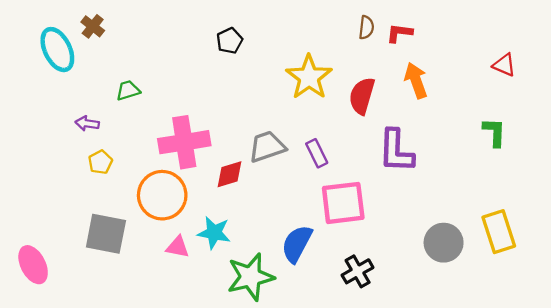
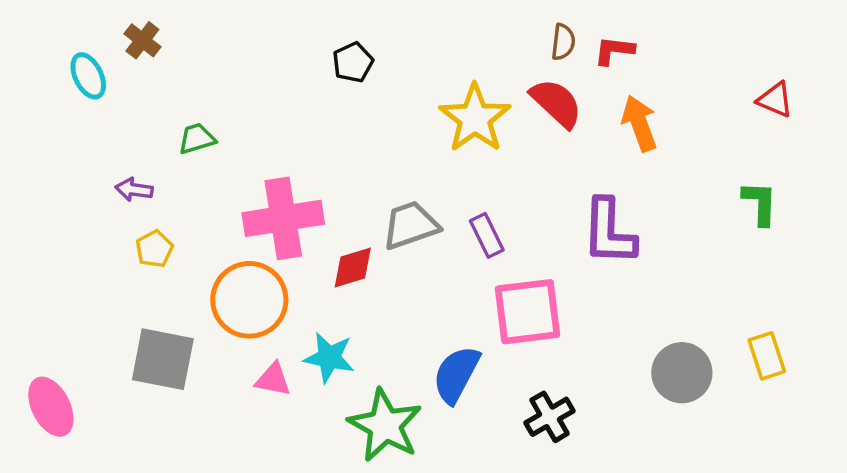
cyan ellipse: (57, 50) -> (88, 76), size x0.7
red semicircle: (362, 96) -> (556, 103), moved, turned 117
yellow rectangle: (499, 232) -> (767, 356), size x0.7
green star: (250, 277) -> (385, 425), turned -30

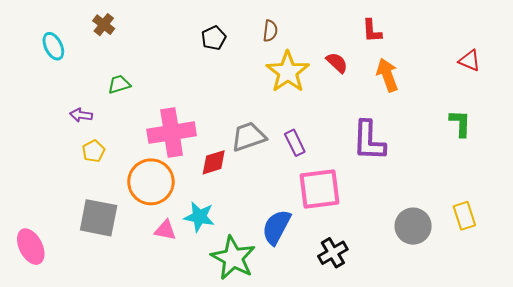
brown cross: (142, 40) -> (104, 25), moved
brown semicircle: (563, 42) -> (270, 31), moved
red L-shape: (614, 50) -> (372, 31), turned -100
red semicircle: (556, 103) -> (337, 63), size x0.7

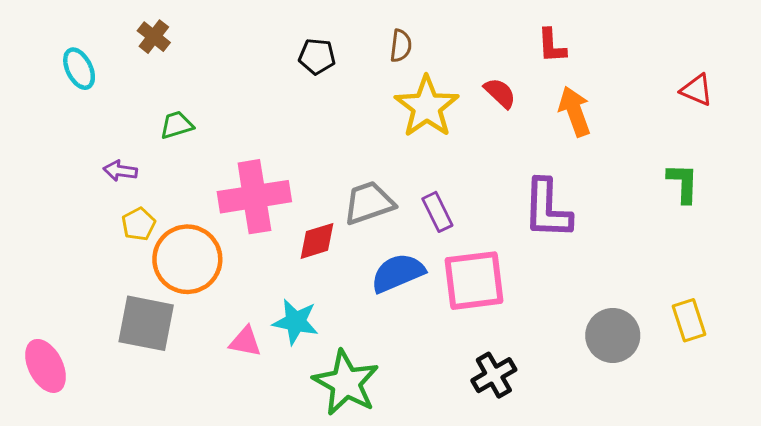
black pentagon: (214, 38) -> (317, 56), turned 30
orange circle: (151, 182) -> (187, 259), moved
blue semicircle: (276, 227) -> (398, 273), moved, turned 39

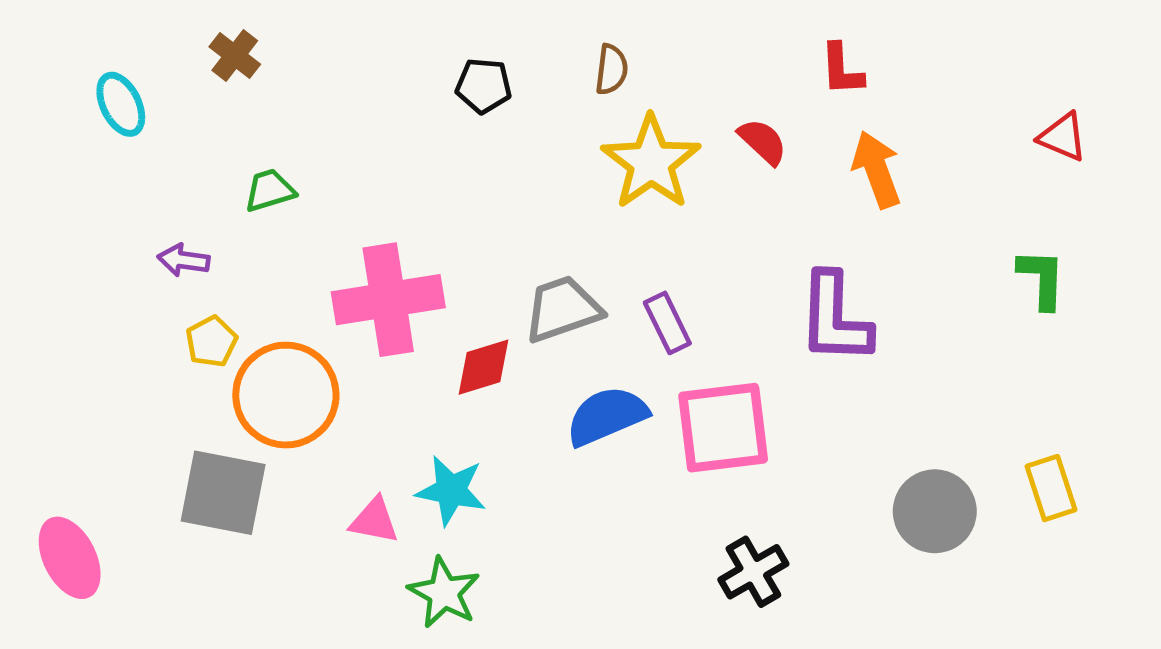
green star: (346, 383) -> (444, 593), moved, size x0.7

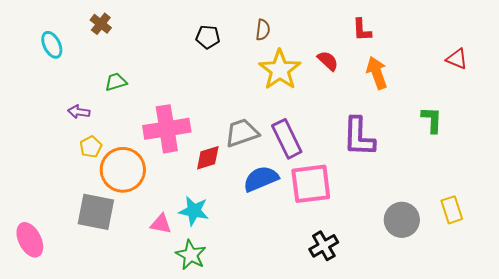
green L-shape: (1042, 279) -> (432, 120), moved
purple rectangle: (667, 323) -> (287, 139), size x1.5

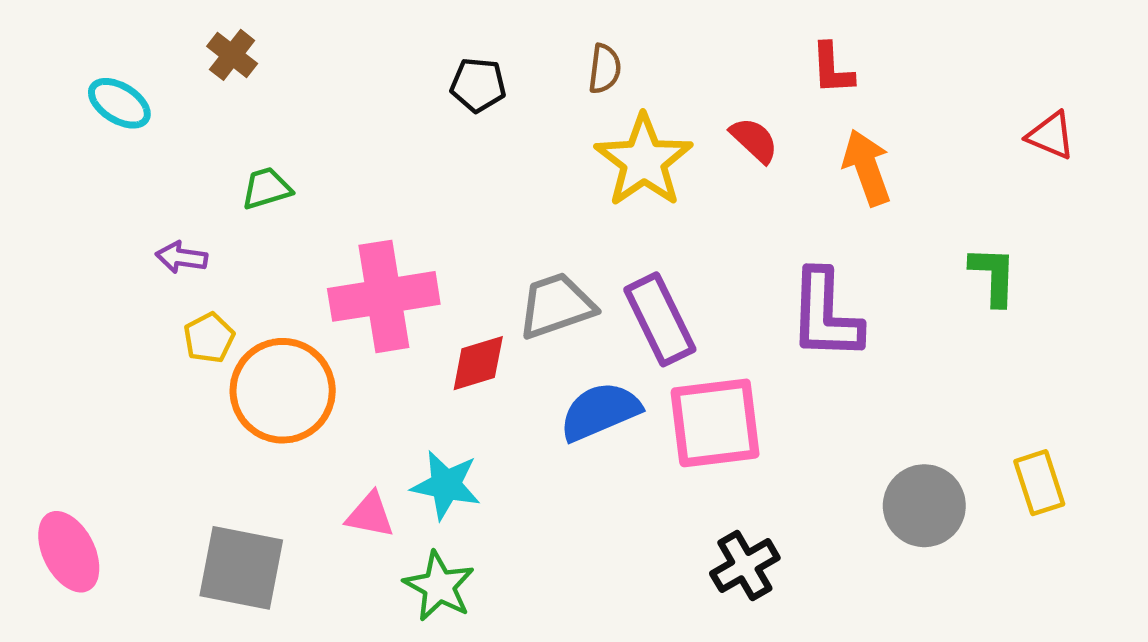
cyan ellipse: (52, 45) -> (119, 103), turned -32
gray square: (96, 212) -> (241, 568), moved

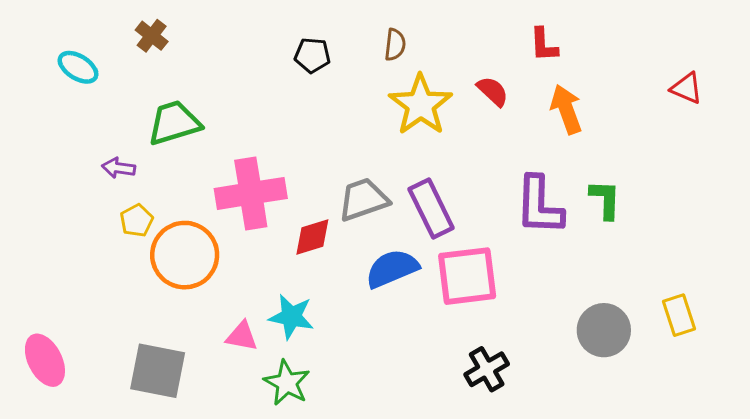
green trapezoid: (267, 188) -> (174, 123), size x1.6
green L-shape: (993, 276) -> (605, 199), moved

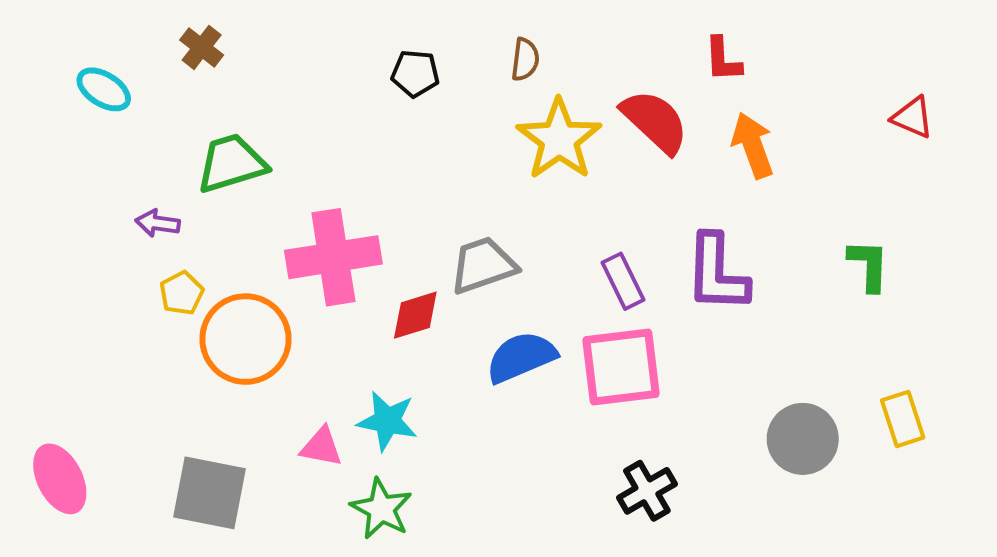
red semicircle: (493, 91) -> (655, 121), size x1.6
green L-shape: (605, 199) -> (869, 265), moved
purple rectangle: (431, 208) -> (623, 281), moved, size x0.7

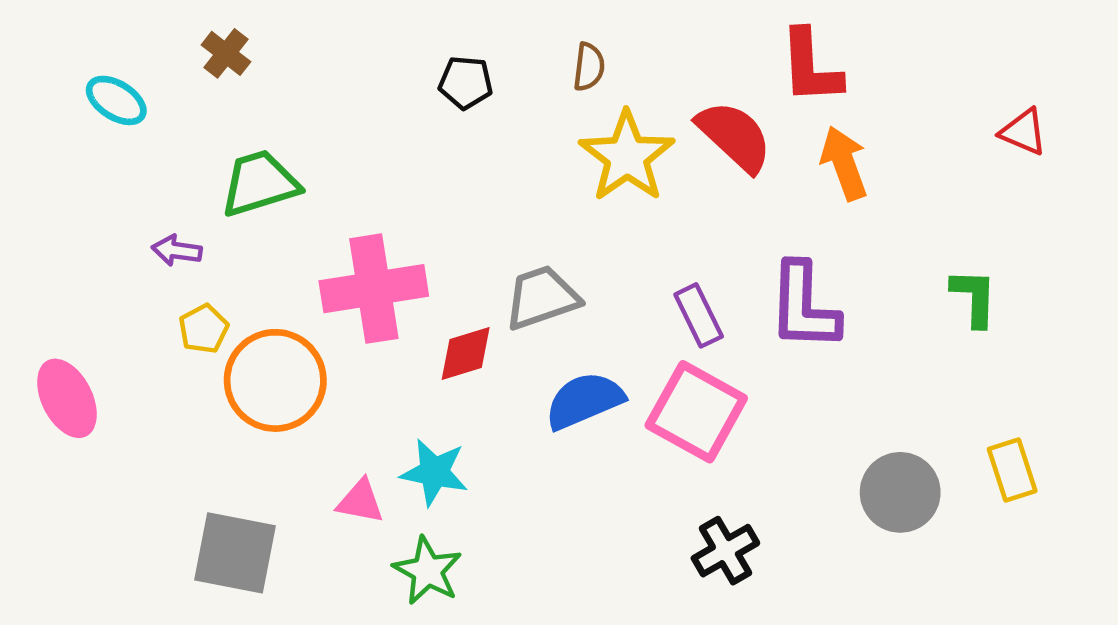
red L-shape: (723, 59) -> (811, 67), size x1.5
pink square: (621, 367) -> (696, 412), turned 36
pink ellipse: (60, 479) -> (67, 398), moved

